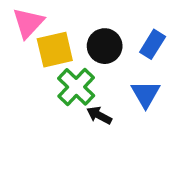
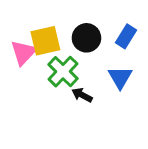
pink triangle: (28, 23) -> (23, 53), moved

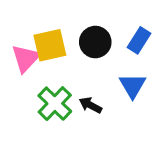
green cross: (63, 72) -> (55, 104), moved

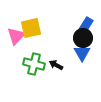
black circle: (95, 42) -> (83, 38), moved
green cross: (55, 104) -> (34, 64), turned -30

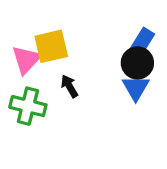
green cross: (34, 64) -> (28, 106), moved
black arrow: (56, 65) -> (69, 86), moved, turned 32

